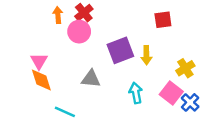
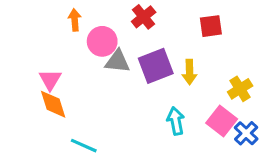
red cross: (84, 13) -> (144, 17), moved
gray triangle: (91, 79) -> (117, 61), moved

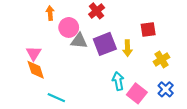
red square: (211, 26) -> (148, 30), moved
pink square: (222, 121) -> (137, 93), moved

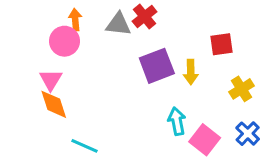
pink circle: (69, 27) -> (64, 41), moved
gray triangle: (79, 41) -> (118, 24), moved

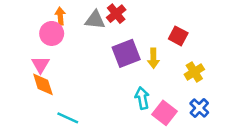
red square: (222, 44) -> (178, 36), turned 36

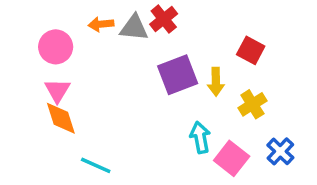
orange arrow: (60, 16) -> (101, 24), moved, turned -91
pink circle: (52, 33) -> (56, 47), moved
yellow cross: (194, 72) -> (252, 104), moved

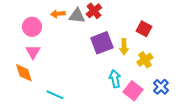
orange diamond: (61, 118) -> (24, 73), moved

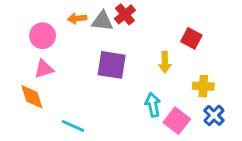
purple square: (102, 43) -> (112, 65), moved, turned 30
pink triangle: (33, 52) -> (44, 69), turned 42
yellow cross: (145, 60) -> (203, 86), moved, turned 35

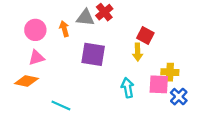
orange arrow: (77, 18) -> (64, 29), moved, turned 80
red square: (191, 38) -> (145, 35), moved
orange diamond: (32, 97) -> (26, 81), turned -60
pink square: (177, 121) -> (159, 84), moved, turned -35

